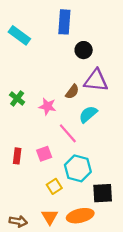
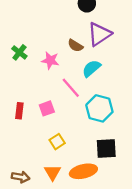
purple triangle: (96, 80) -> (99, 34), turned -40
brown semicircle: (72, 92) -> (75, 46), turned 84
cyan hexagon: (78, 168) -> (99, 108), moved

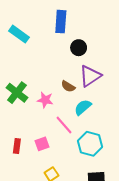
green cross: (19, 52) -> (17, 93), size x1.5

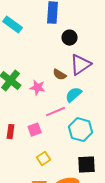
pink line: (64, 125) -> (56, 112), turned -72

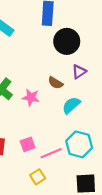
black circle: (70, 38) -> (67, 41), size x1.5
purple triangle: (81, 65) -> (79, 72), size x0.6
pink line: (56, 112) -> (51, 153), moved

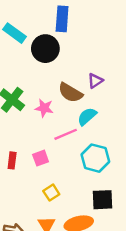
black circle: (67, 41) -> (45, 49), moved
brown semicircle: (56, 83) -> (70, 93), size x1.5
pink line: (51, 153) -> (66, 134), moved

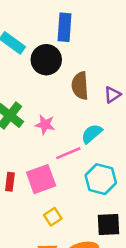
purple triangle: (95, 81) -> (112, 95), moved
brown semicircle: (70, 93) -> (80, 86), moved, turned 55
pink square: (41, 158) -> (41, 179), size x1.6

